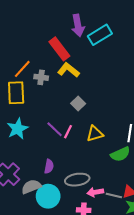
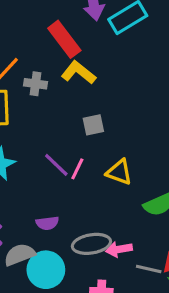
gray square: (78, 104) -> (93, 125), turned 32
yellow triangle: (95, 134) -> (119, 172), turned 36
purple semicircle: (49, 166) -> (47, 223), turned 72
pink arrow: (95, 192) -> (119, 249), moved

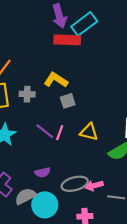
red rectangle: (64, 39) -> (67, 40), moved, turned -45
yellow L-shape: (78, 72) -> (56, 80), moved
gray cross: (36, 84) -> (27, 94), moved

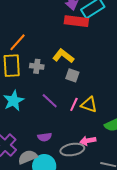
gray square: (68, 101) -> (72, 75), turned 32
pink line: (60, 133) -> (74, 104), moved
pink arrow: (94, 186) -> (88, 141), moved

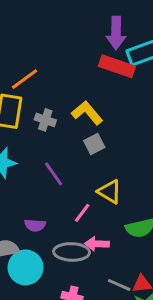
gray square: (72, 75) -> (94, 144), turned 32
pink line: (74, 104) -> (82, 213), moved

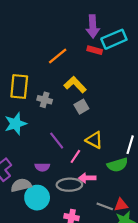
red rectangle: (117, 66) -> (95, 50), size x0.6
orange line: (25, 79) -> (58, 56), moved
gray cross: (45, 120) -> (45, 100), moved
purple line: (54, 174) -> (57, 141), moved

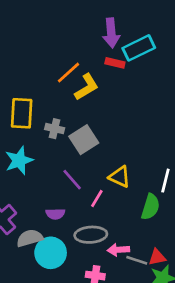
yellow L-shape: (75, 85) -> (87, 87), moved, turned 105
gray square: (81, 107) -> (84, 140), moved, size x1.5
green semicircle: (117, 165) -> (150, 207), turned -54
pink arrow: (87, 178) -> (118, 250), moved

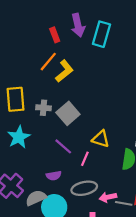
cyan rectangle: (139, 48) -> (102, 34), turned -40
red rectangle: (115, 63) -> (55, 35), moved, turned 64

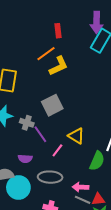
purple arrow: (78, 25) -> (96, 22), moved
gray cross: (44, 108) -> (27, 123), moved
pink arrow: (108, 197) -> (80, 187), moved

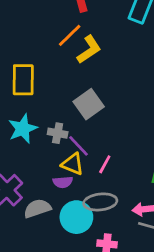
yellow triangle: (76, 136) -> (73, 164), moved
cyan circle: (18, 188) -> (76, 217), moved

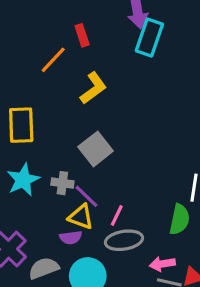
orange line: (70, 35) -> (53, 60), moved
gray ellipse: (100, 202) -> (124, 240), moved

